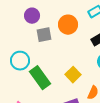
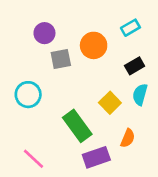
yellow square: (73, 75) -> (110, 103), moved
green rectangle: (40, 78) -> (77, 126), moved

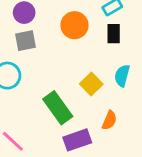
gray square: (61, 59) -> (26, 41), moved
black rectangle: (135, 66) -> (114, 34), moved, turned -60

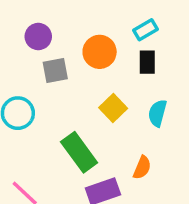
gray square: (26, 41) -> (55, 71), moved
yellow square: (91, 84) -> (113, 108), moved

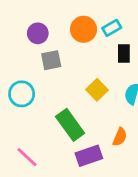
cyan rectangle: (145, 30) -> (112, 28), moved
orange circle: (100, 52) -> (84, 29), moved

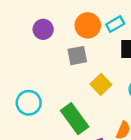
gray square: (51, 60) -> (77, 56), moved
cyan circle: (22, 94) -> (29, 103), moved

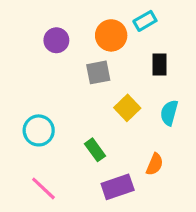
cyan rectangle: (115, 24) -> (145, 21), moved
green rectangle: (75, 119) -> (95, 150), size x0.6

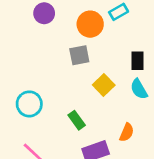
purple circle: (56, 40) -> (44, 13), moved
black rectangle: (159, 64) -> (138, 61), moved
cyan semicircle: (169, 113) -> (139, 89), turned -45

